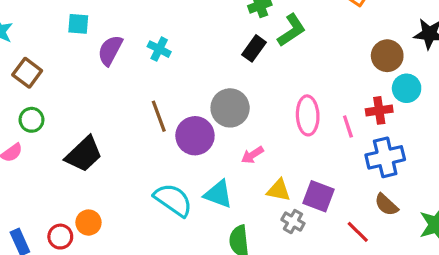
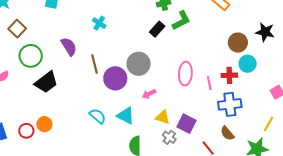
purple semicircle: (110, 50) -> (69, 47), moved, turned 114
green circle: (32, 120) -> (31, 56), moved, size x1.5
cyan semicircle: (173, 200) -> (98, 116), size x0.7

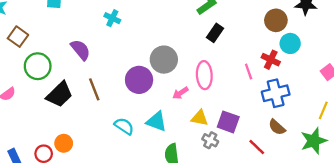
black rectangle: (157, 29) -> (215, 33), moved
brown line: (95, 64) -> (94, 89), moved
pink ellipse: (185, 74) -> (204, 75), moved
red cross: (229, 75) -> (271, 60), turned 35

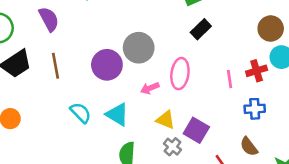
red cross: (271, 60) -> (257, 71), turned 36
blue cross: (276, 93) -> (255, 109), size x0.7

